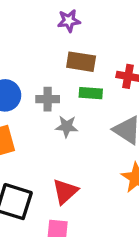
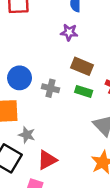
purple star: (69, 21) -> (69, 32), moved
gray star: (67, 126) -> (27, 135), moved

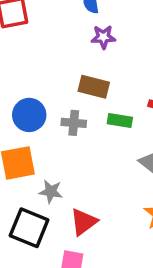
purple star: (69, 32) -> (103, 37), moved
brown rectangle: (82, 66) -> (94, 87), moved

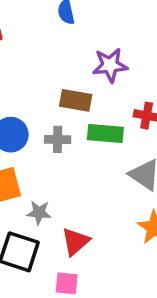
purple star: (103, 37) -> (110, 65), moved, size x1.4
green rectangle: (120, 121) -> (105, 134), size x1.4

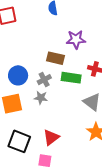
gray cross: (58, 139) -> (44, 80), turned -32
gray star: (39, 213) -> (41, 98), moved

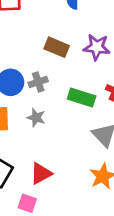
brown rectangle: (55, 58) -> (57, 47), moved
gray cross: (44, 80) -> (38, 82), moved

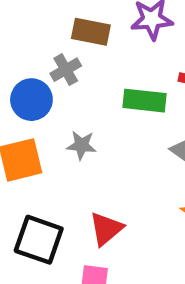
gray cross: (38, 82) -> (66, 70), moved

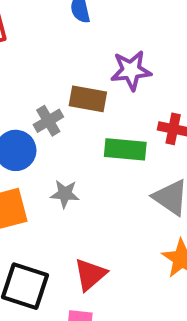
brown rectangle: (91, 32) -> (88, 99), moved

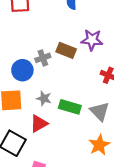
green rectangle: (125, 149) -> (70, 107), moved
red triangle: (90, 274) -> (39, 124), moved

